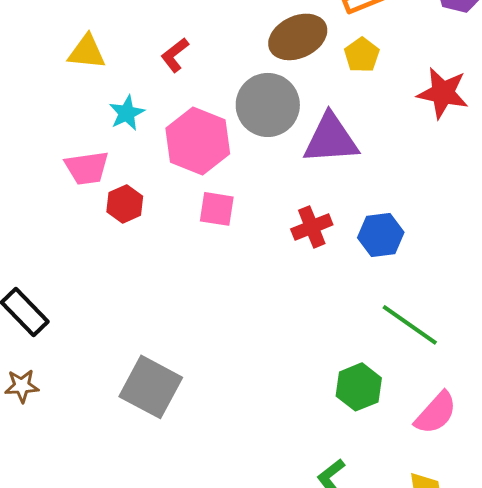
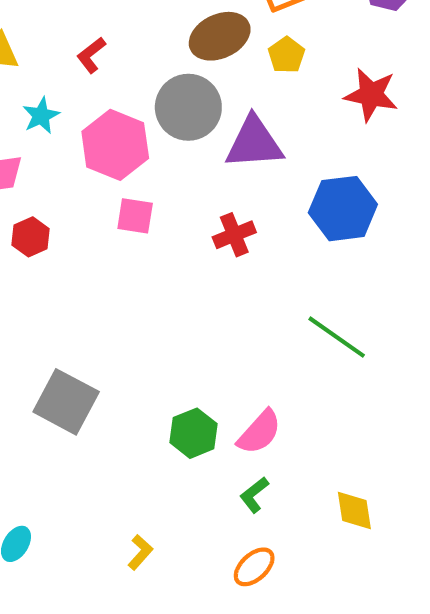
red hexagon: (125, 204) -> (31, 237), moved
blue hexagon: (381, 235) -> (343, 209), moved, size x1.4
green hexagon: (359, 387) -> (194, 433), moved
pink semicircle: (436, 413) -> (259, 432), moved

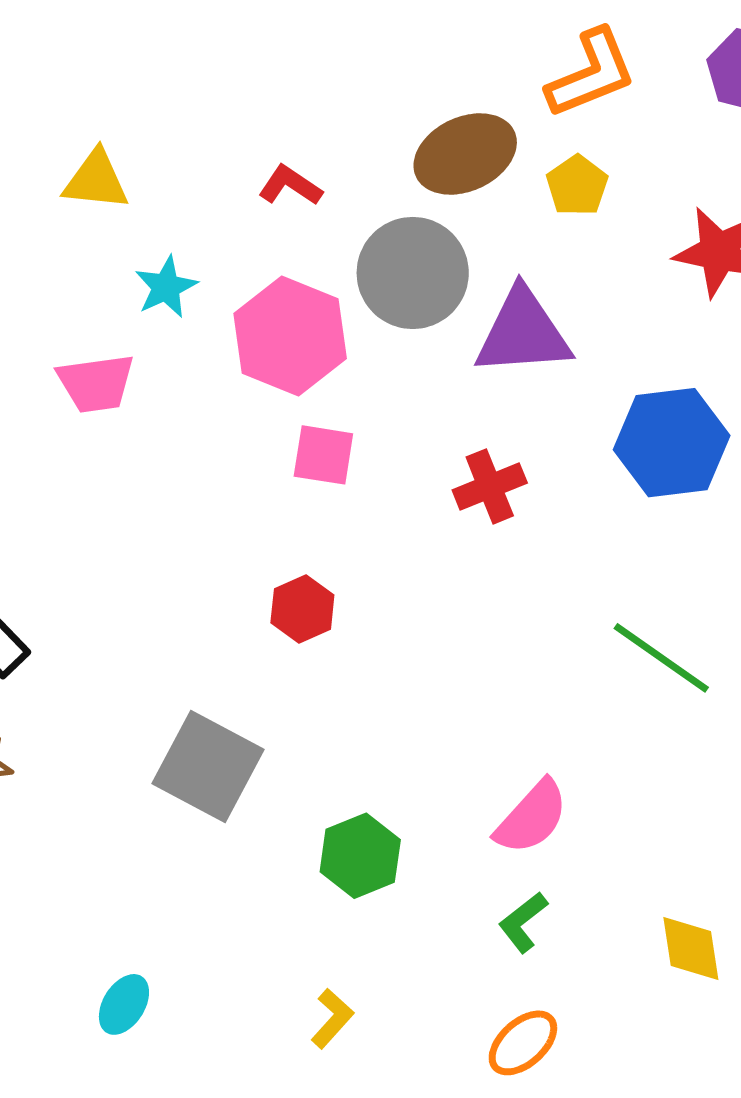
red L-shape: (91, 55) -> (290, 185), moved, turned 72
red hexagon: (31, 237) -> (302, 609), moved
green hexagon: (194, 433) -> (360, 856), moved

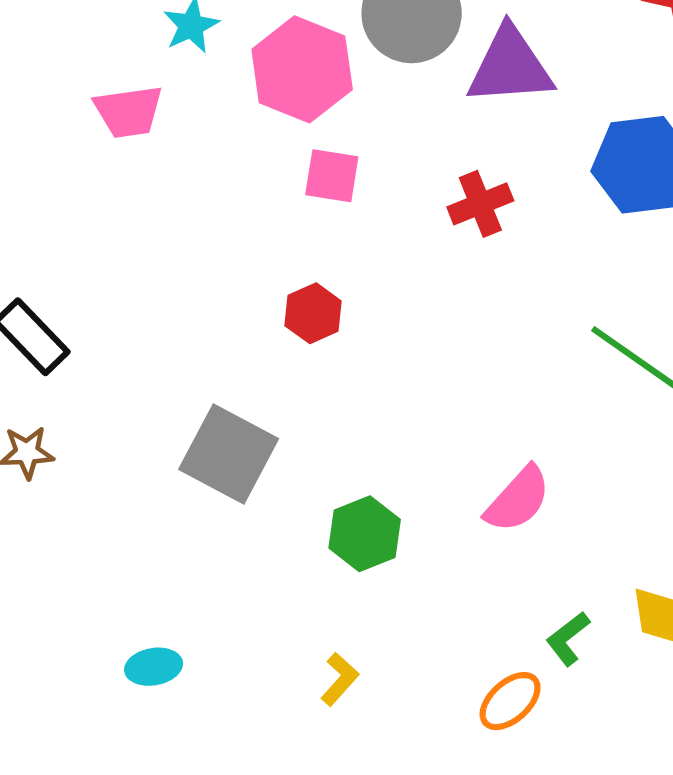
green L-shape: (523, 922) -> (568, 639), moved
cyan ellipse: (124, 1004) -> (154, 667), turned 48

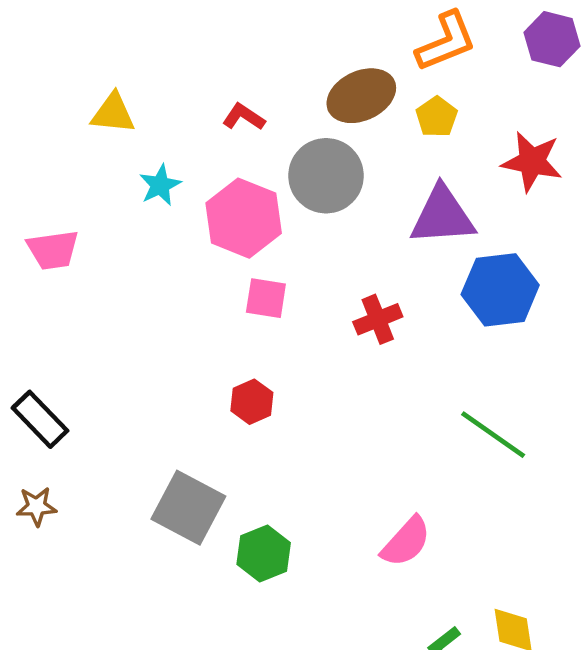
purple triangle: (510, 66) -> (443, 216), moved
pink trapezoid: (129, 112) -> (53, 250), moved
green hexagon: (365, 534) -> (264, 553), moved

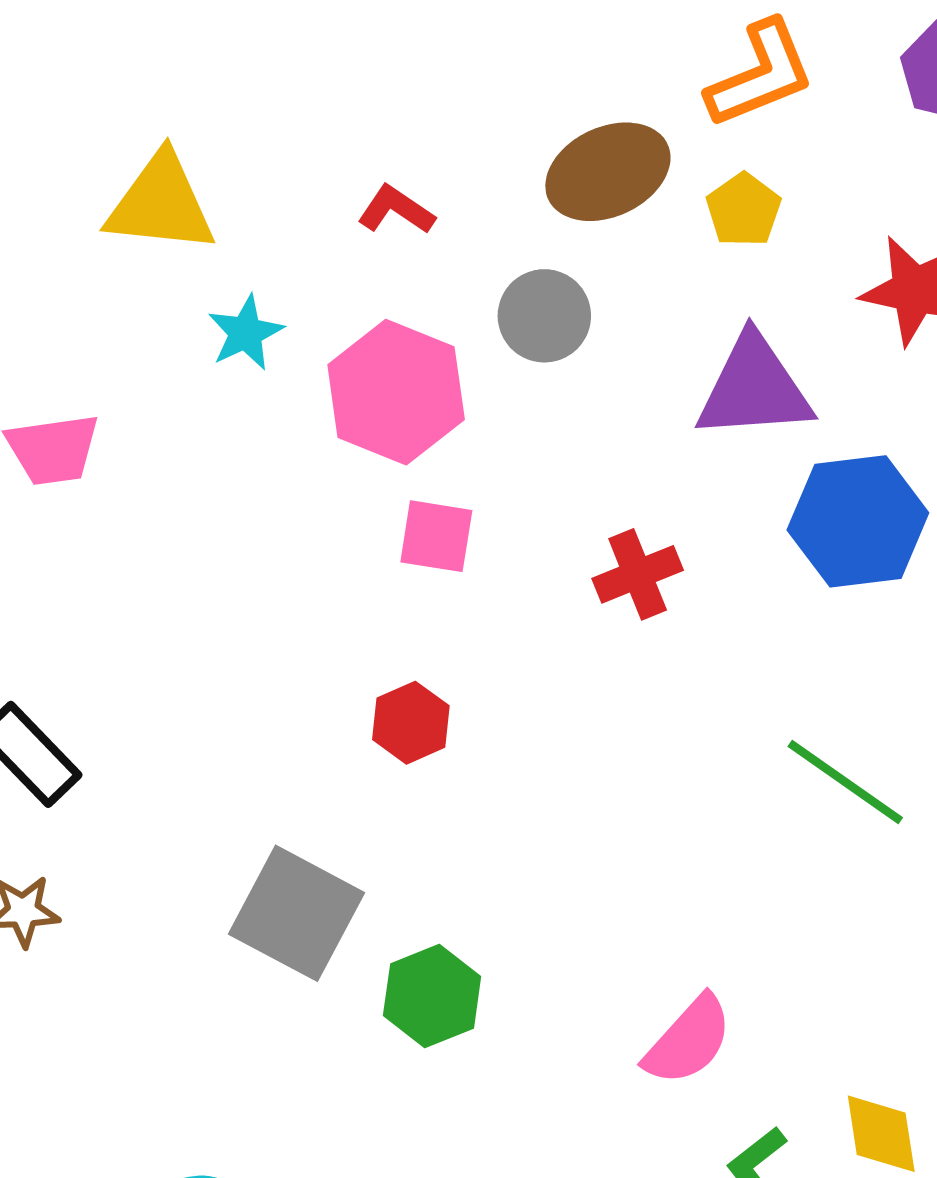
yellow triangle: (113, 113) -> (161, 204), size x1.4
gray circle: (326, 176) -> (544, 316), size x0.7
pink semicircle: (406, 542) -> (688, 1040), moved

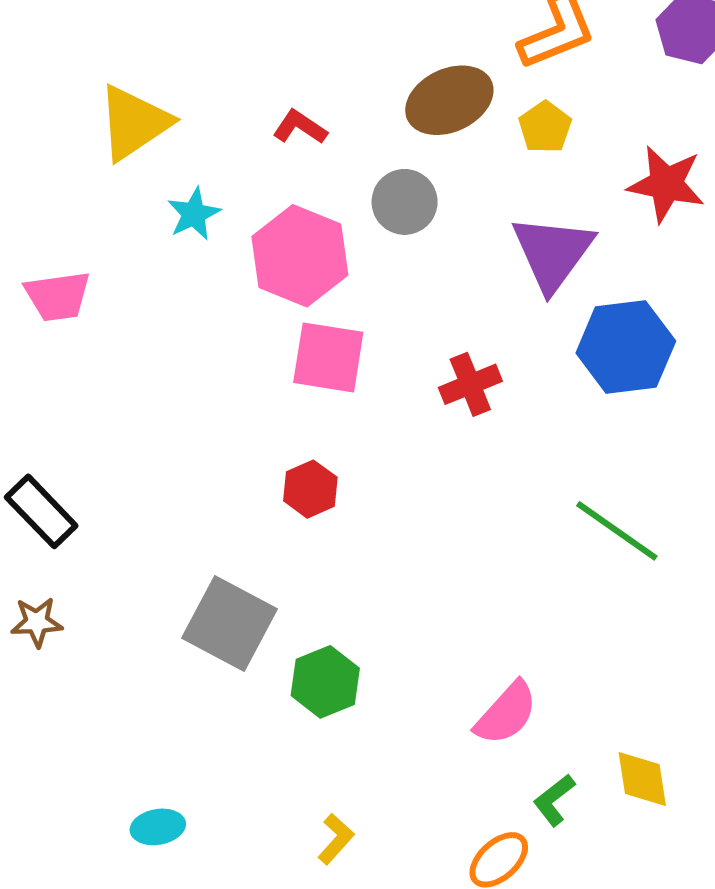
yellow triangle: (161, 204) -> (134, 123), turned -40
purple triangle: (754, 388) -> (553, 253), turned -50
pink square: (436, 536) -> (328, 357), size x1.4

